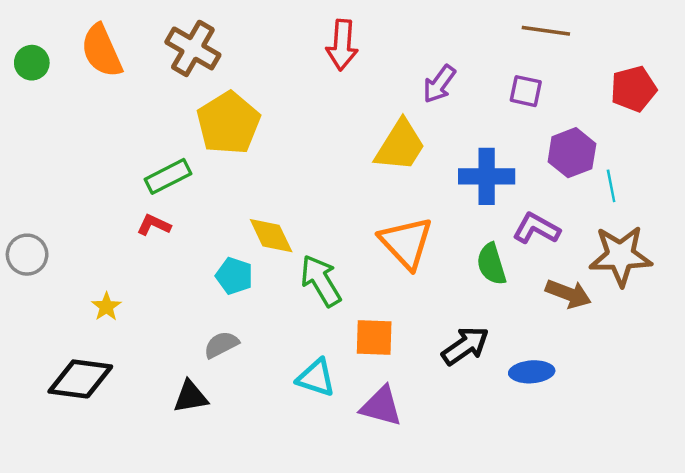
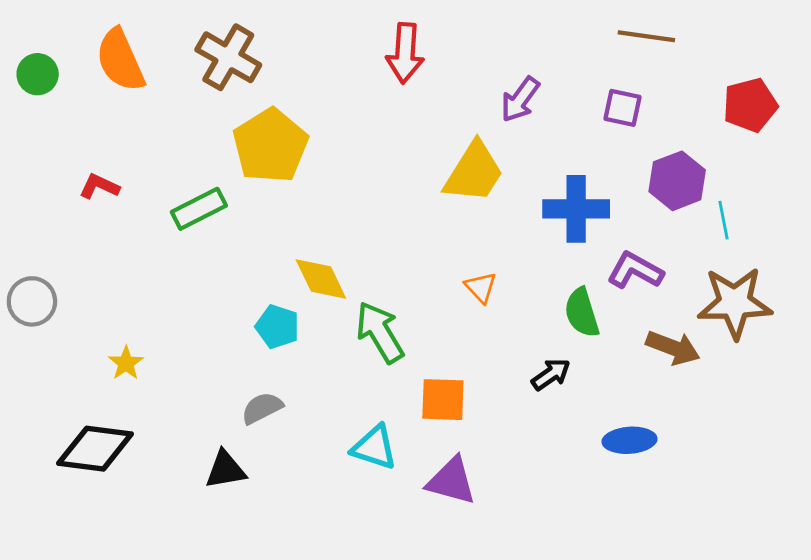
red L-shape: (154, 225) -> (99, 186), moved
orange triangle: (406, 243) -> (481, 287), size x0.5
black arrow: (465, 346) -> (551, 374), moved, size x0.7

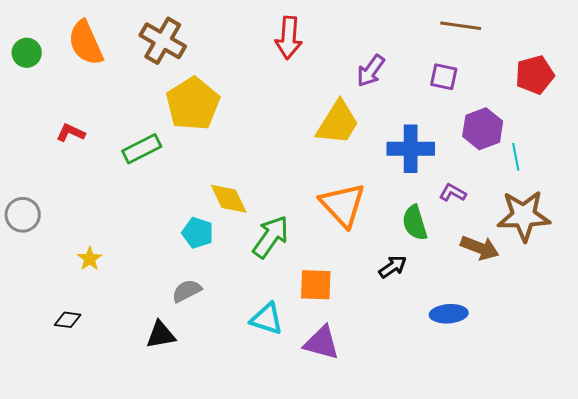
purple L-shape: (635, 271) -> (453, 193), size x0.7
orange triangle: (481, 287) -> (343, 205), size x2.0
green arrow: (380, 332) -> (271, 237), turned 66
black diamond: (95, 449) -> (68, 320), size x0.5

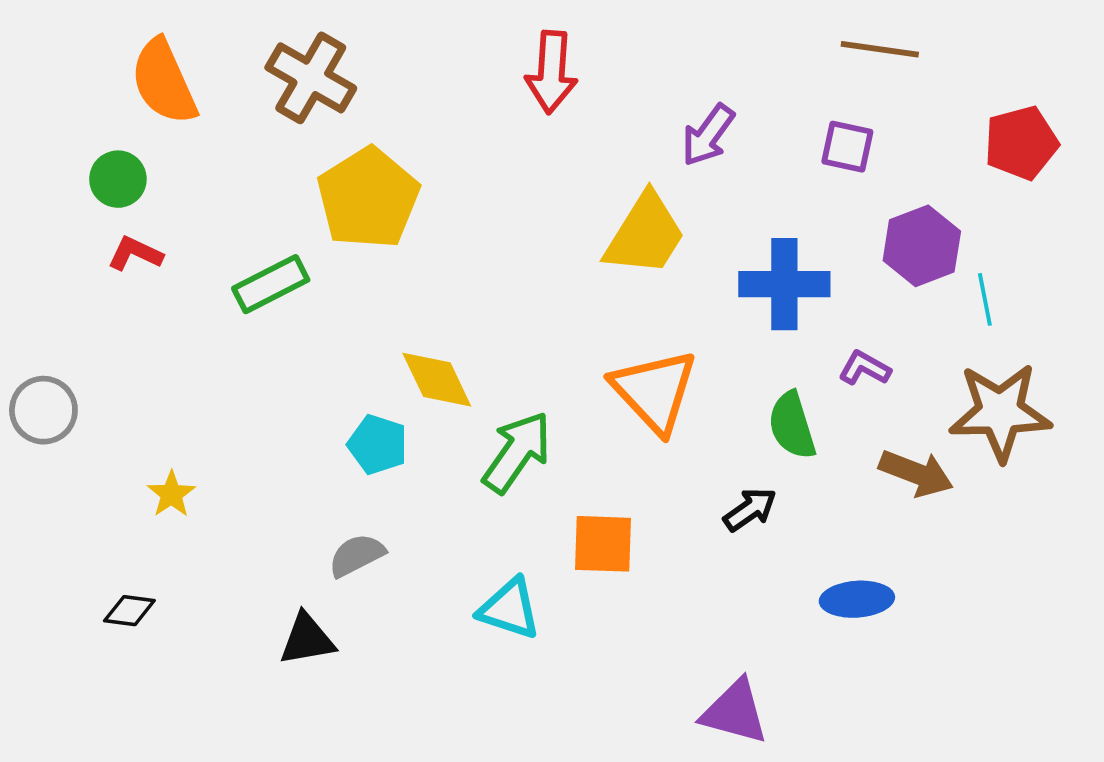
green circle: (27, 53) -> (118, 179), moved
purple triangle: (322, 343) -> (735, 712), moved

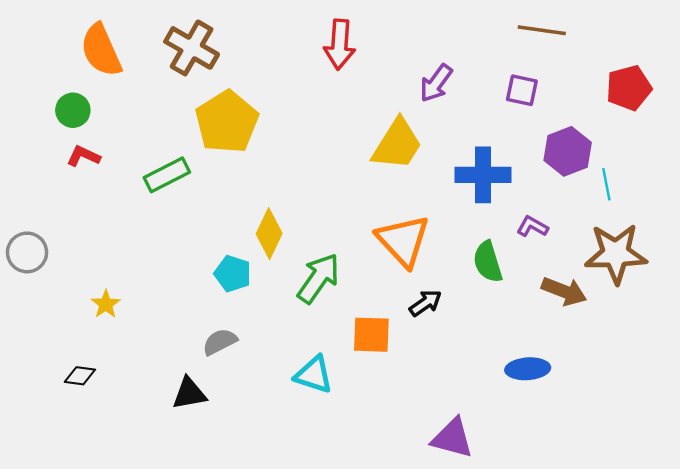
yellow diamond: (437, 380) -> (269, 234), turned 51
black arrow: (750, 509) -> (425, 303), moved

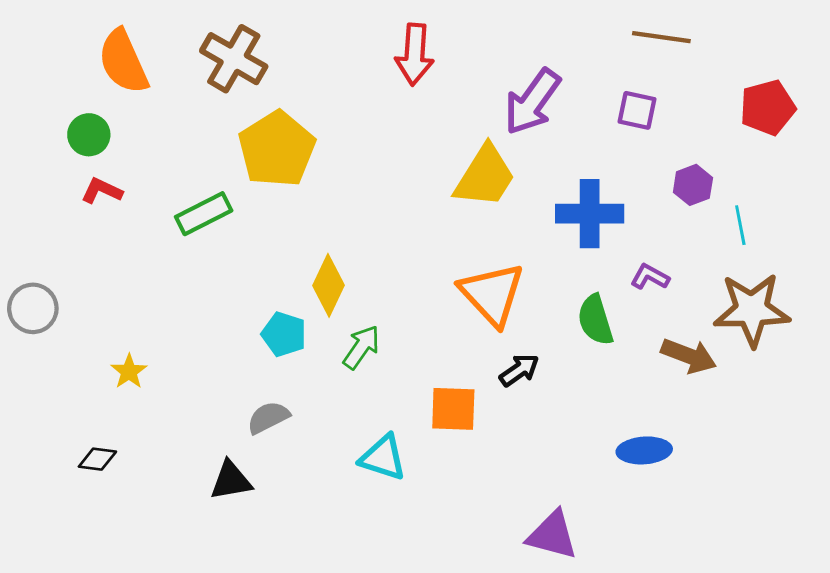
purple arrow: (436, 83) -> (532, 102), size x1.4
purple hexagon: (568, 151) -> (693, 185), size x0.7
green arrow: (318, 278) -> (361, 347), moved, size x0.7

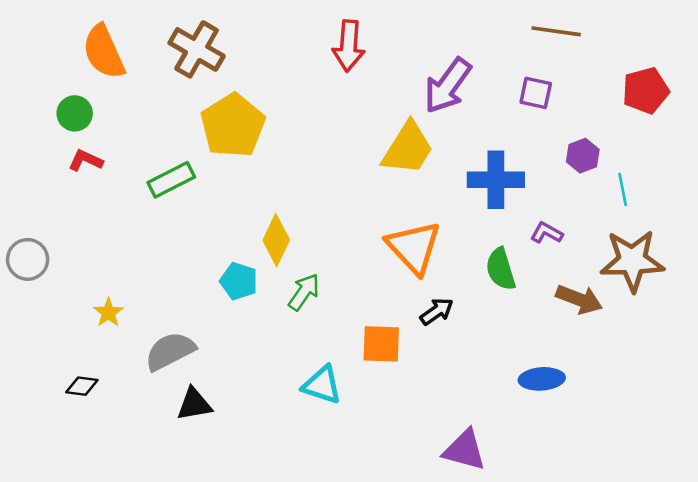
gray semicircle: (268, 417) -> (170, 351), moved, size x1.4

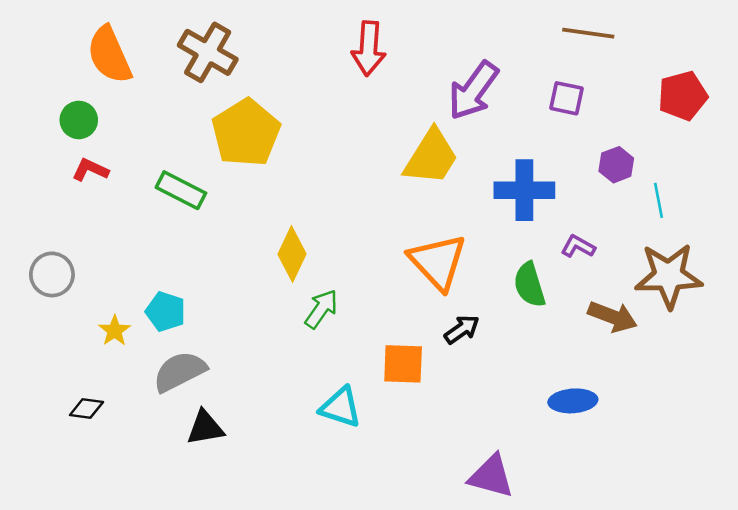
green rectangle: (171, 180) -> (181, 190), turned 54
gray circle: (28, 259) -> (52, 274), moved
cyan pentagon: (239, 281) -> (166, 312), moved

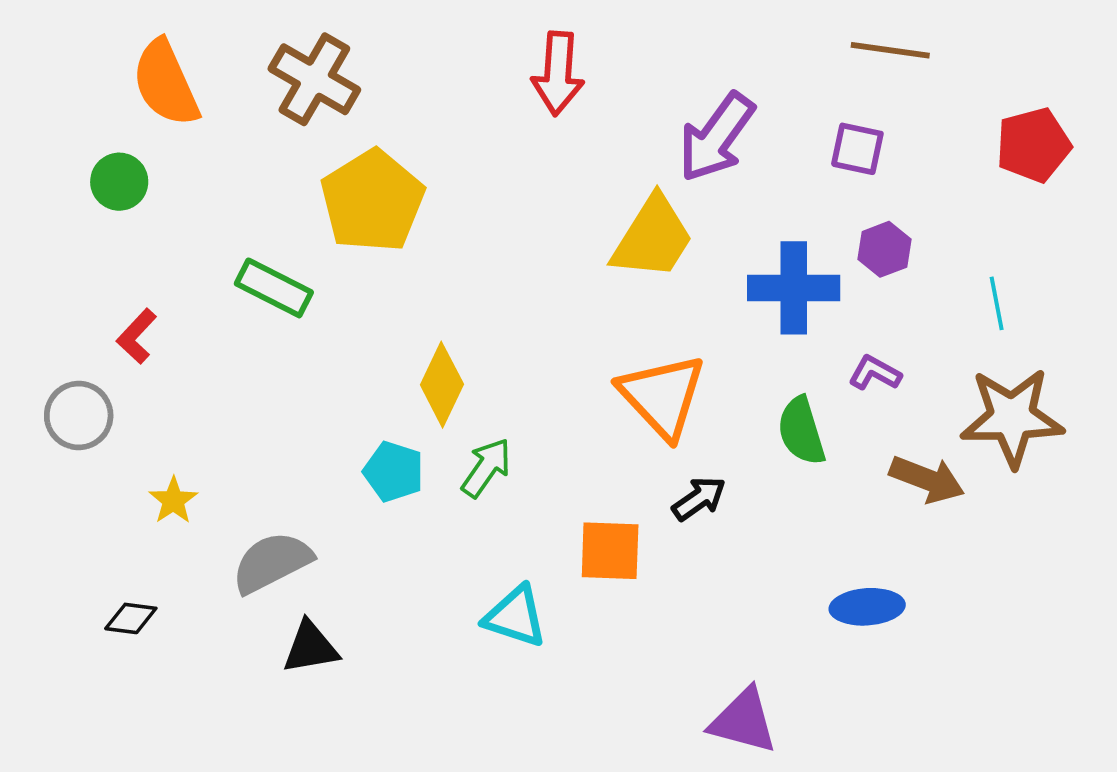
purple hexagon: (616, 165) -> (884, 249), moved
red L-shape: (90, 170) -> (137, 336), moved, turned -72
cyan pentagon: (166, 312) -> (394, 472), moved

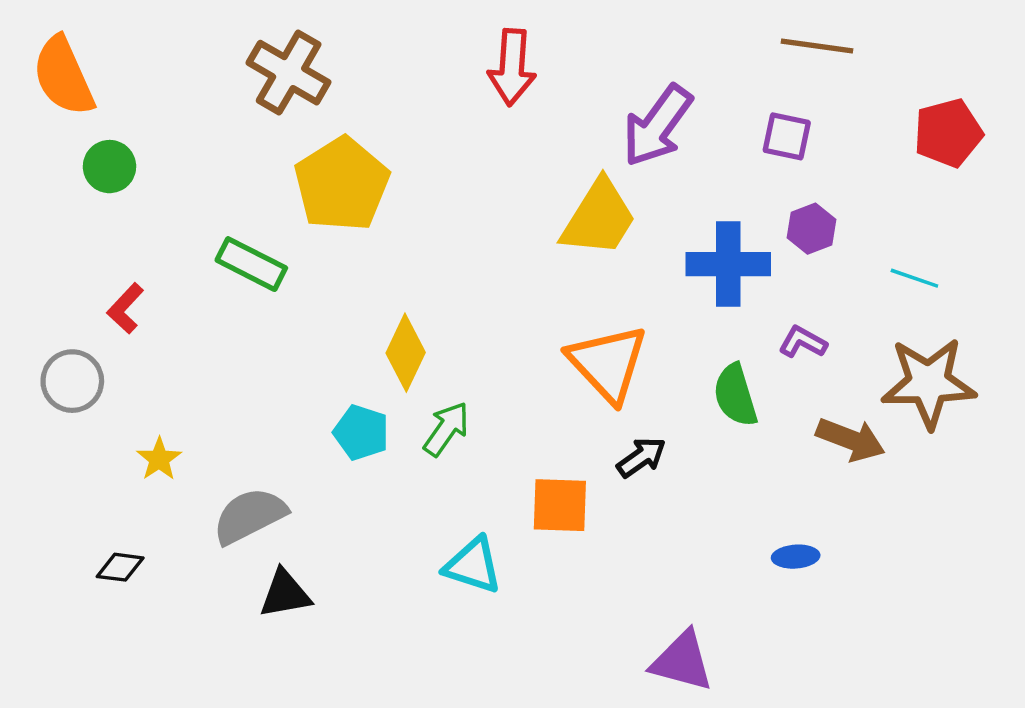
orange semicircle: (166, 83) -> (63, 76), moved
cyan line: (997, 303) -> (914, 278), turned -60
blue ellipse: (867, 607) -> (796, 557), size x0.7

